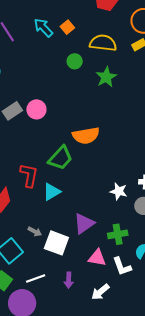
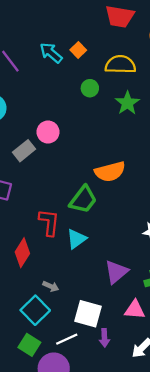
pink circle: (36, 109) -> (48, 132), moved
gray arrow: (35, 231) -> (51, 286), moved
white square: (56, 243) -> (88, 314), moved

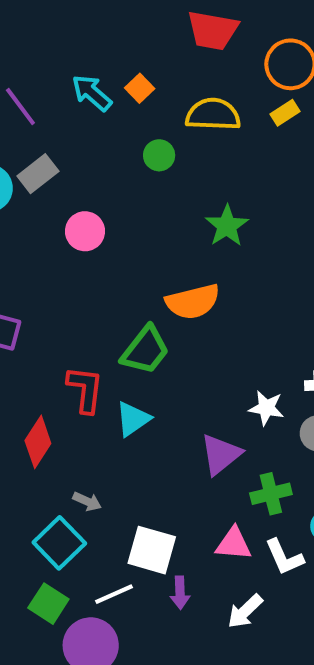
green star: (127, 103) -> (227, 226), moved
gray rectangle: (24, 151) -> (38, 174), moved
purple triangle: (116, 272) -> (221, 454), moved

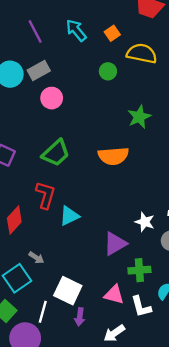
orange square: (140, 88) -> (112, 33), moved
pink circle: (85, 231) -> (52, 98), moved
green trapezoid: (145, 350) -> (56, 153), moved
white line: (114, 594) -> (43, 312), turned -60

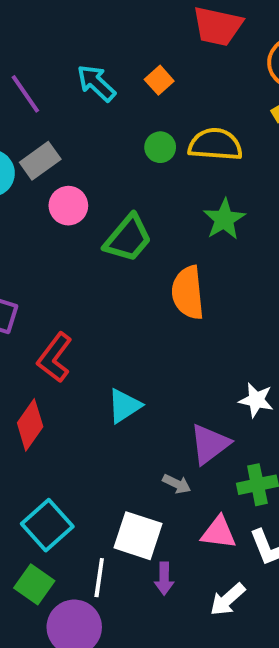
yellow semicircle: (142, 53) -> (215, 144), moved
green trapezoid: (56, 153) -> (128, 238), moved
orange semicircle: (113, 156) -> (188, 293), turned 96
red L-shape: (45, 195) -> (55, 358), moved, turned -152
gray arrow: (36, 258) -> (177, 484), moved

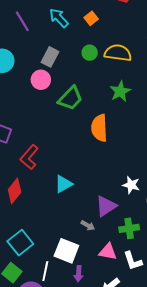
gray rectangle: (40, 161) -> (50, 57), moved, turned -30

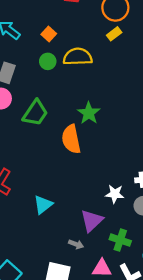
orange square: (91, 18) -> (49, 34), moved
green star: (120, 91) -> (89, 113), moved
green cross: (129, 228) -> (120, 240), turned 36

